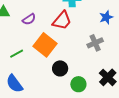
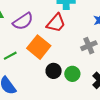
purple semicircle: (29, 19) -> (23, 21), size x1.5
green circle: (78, 84) -> (72, 74), moved

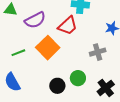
black circle: (54, 71) -> (57, 86), moved

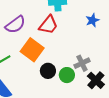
gray cross: (98, 52) -> (82, 63), moved
black circle: (57, 86) -> (48, 71), moved

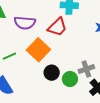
purple semicircle: (15, 25) -> (25, 23), turned 35

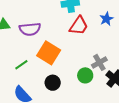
red trapezoid: (57, 27) -> (79, 26), moved
black circle: (52, 73) -> (53, 83), moved

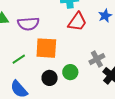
orange square: (49, 53) -> (46, 48), turned -30
green circle: (85, 75) -> (70, 72), moved

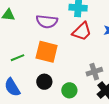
purple semicircle: (28, 24) -> (47, 21), moved
green circle: (70, 72) -> (69, 90), moved

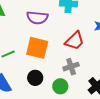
red trapezoid: (82, 31) -> (75, 41), moved
gray cross: (94, 72) -> (71, 67), moved

